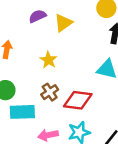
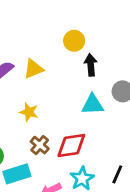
yellow triangle: (63, 23) -> (33, 69), turned 30

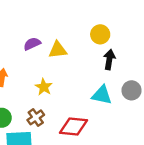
brown cross: (40, 145) -> (36, 117), moved

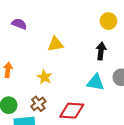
yellow circle: (100, 34) -> (108, 21), moved
purple semicircle: (32, 44) -> (19, 24), moved, turned 48

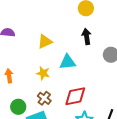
cyan triangle: (96, 82) -> (68, 62), moved

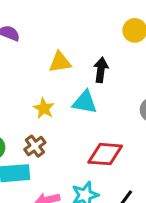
black arrow: (87, 37) -> (101, 70), moved
red diamond: (75, 96) -> (105, 154), moved

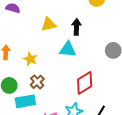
yellow star: (44, 108) -> (30, 59), moved
red diamond: (105, 154) -> (85, 83), turned -30

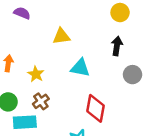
black arrow: (77, 27) -> (117, 46), moved
red diamond: (85, 83) -> (95, 108), turned -55

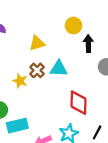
yellow circle: (120, 13) -> (74, 26), moved
brown cross: (41, 101) -> (37, 70), moved

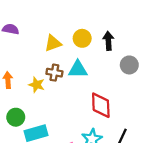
yellow circle: (74, 26) -> (82, 38), moved
brown cross: (37, 70) -> (54, 73), turned -32

